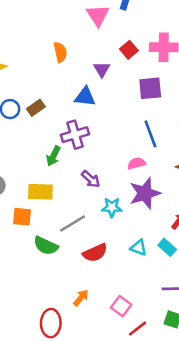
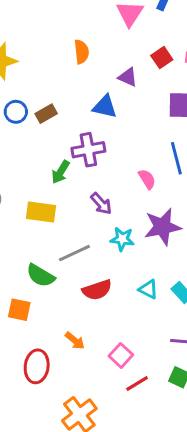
purple triangle: (102, 69) -> (128, 77), turned -42
pink semicircle: (137, 163) -> (147, 179), moved, turned 66
orange square: (22, 217) -> (19, 310), moved
orange arrow: (81, 298) -> (75, 341), turned 84

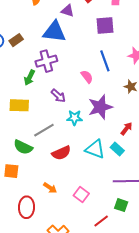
blue triangle: (105, 107) -> (54, 32), size x1.4
cyan triangle: (148, 289) -> (95, 149), size x1.5
red line: (137, 384) -> (101, 221), moved

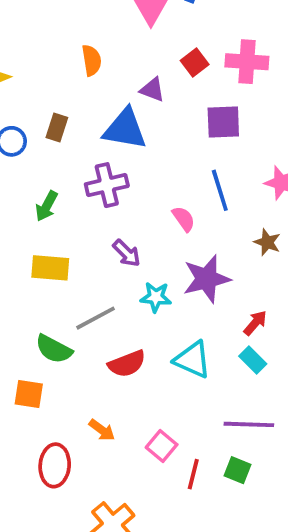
brown rectangle: (16, 40) -> (57, 127), moved, turned -40
green arrow: (29, 78) -> (47, 206), moved
cyan rectangle: (117, 149) -> (253, 360), moved
red line: (101, 221) -> (193, 474), moved, turned -42

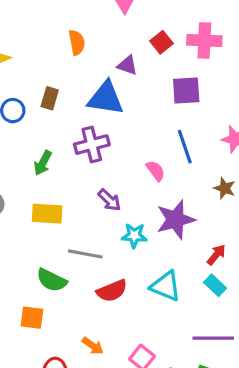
gray line: (96, 318) -> (85, 254), turned 40

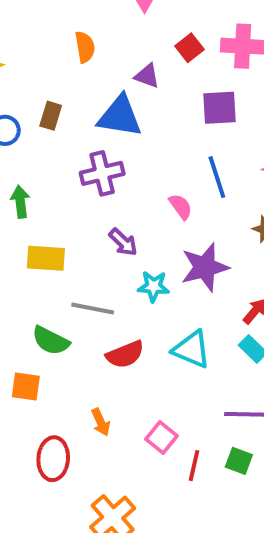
green arrow: (43, 163) -> (20, 202), moved, turned 145
orange arrow: (93, 346) -> (101, 422), turned 30

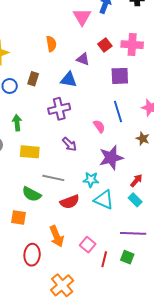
blue triangle: (120, 116) -> (69, 80), size x0.7
cyan star: (153, 286) -> (91, 180), moved
orange arrow: (101, 422) -> (57, 236), size x1.5

